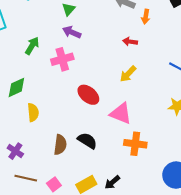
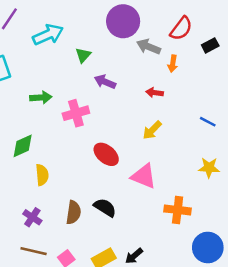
purple arrow: (72, 32) -> (105, 82), moved
green arrow: (32, 46) -> (41, 97), turned 54
orange cross: (135, 144) -> (178, 210), moved
purple cross: (15, 151) -> (32, 217), moved

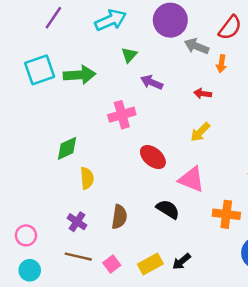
cyan arrow: (48, 35) -> (111, 20), moved
green arrow: (41, 97) -> (79, 75), moved, size x1.4
black semicircle: (105, 208) -> (168, 209), moved

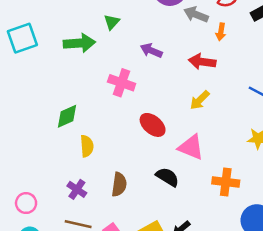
green triangle: (129, 55) -> (112, 22), moved
cyan square: (40, 70) -> (22, 38), moved
red arrow: (203, 94) -> (202, 62), size x1.5
pink cross: (122, 115) -> (122, 83), turned 35

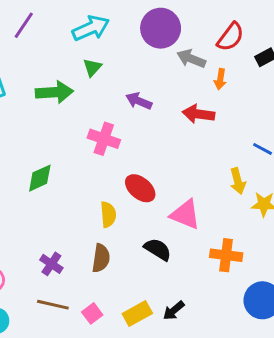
yellow arrow: (200, 100) -> (238, 181), moved, turned -60
yellow semicircle: (87, 146) -> (108, 214), moved

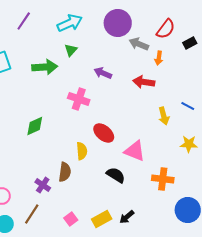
yellow arrow: (238, 181) -> (164, 116), moved
brown semicircle: (101, 258) -> (65, 172), moved
brown line: (53, 305) -> (32, 214), moved, turned -70

